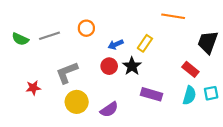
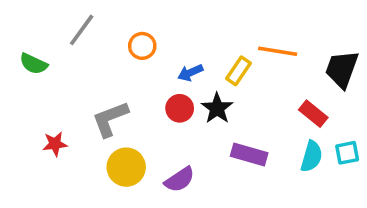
orange line: (173, 16) -> (278, 51), moved
gray line: (50, 36) -> (82, 30), moved, turned -36

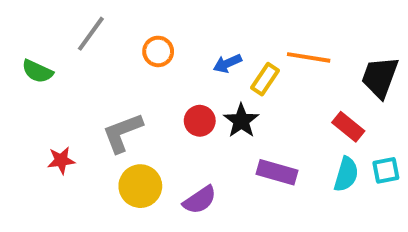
blue arrow: (190, 73) -> (227, 63), moved

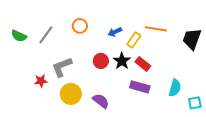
gray line: (91, 34) -> (46, 35), moved
red rectangle: (348, 127) -> (143, 64), moved
red star: (61, 160) -> (41, 81), moved
cyan square: (386, 170) -> (195, 103), moved
purple semicircle: (200, 200) -> (101, 101), turned -108

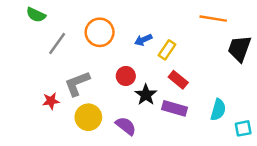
orange circle: (80, 26) -> (100, 32), size x1.5
orange line: (156, 29) -> (213, 19), moved
green semicircle: (19, 36) -> (36, 15), moved
black star: (122, 61) -> (146, 95), moved

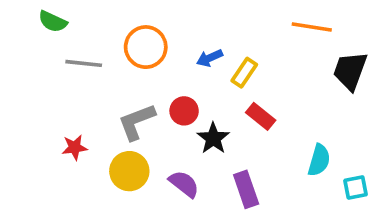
gray line: (57, 44) -> (84, 63), turned 60
gray L-shape: (77, 83) -> (137, 122), moved
purple rectangle: (174, 108) -> (246, 189), moved, turned 55

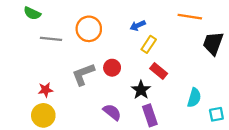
blue arrow: (210, 58) -> (138, 26), moved
black star: (213, 138) -> (141, 90), moved
yellow circle: (129, 171) -> (43, 115), moved

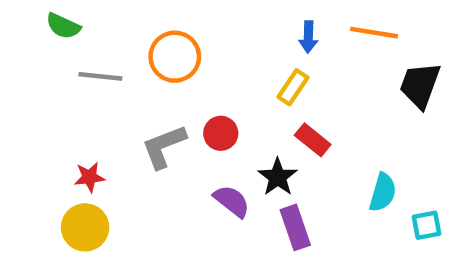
blue arrow: (138, 26) -> (308, 37), moved, turned -64
purple semicircle: (112, 112) -> (232, 201), moved

